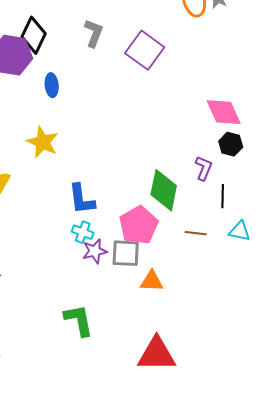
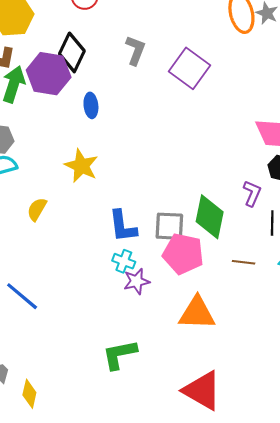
pink pentagon: (139, 225) -> (183, 254), turned -30
gray square: (126, 253) -> (169, 226), moved
orange triangle: (152, 281) -> (197, 313), size x1.5
green L-shape: (79, 320) -> (120, 354), turned -90
red triangle: (157, 354) -> (202, 391), turned 30

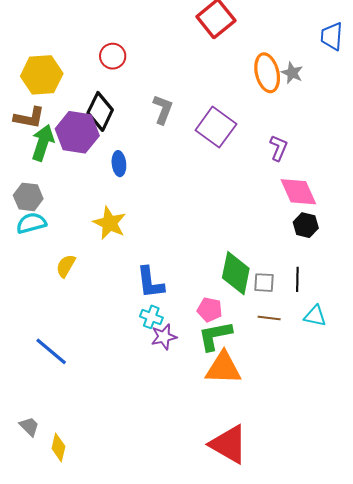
purple L-shape: (252, 193) -> (279, 148), moved
gray square: (169, 226) -> (264, 283), moved, size x0.7
pink pentagon: (183, 254) -> (210, 310), size x0.6
green L-shape: (120, 354) -> (215, 336), moved

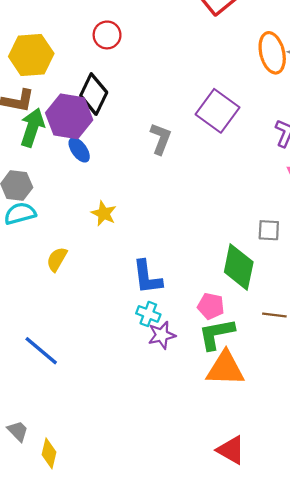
gray L-shape: (163, 109) -> (161, 139), moved
blue ellipse: (119, 164) -> (79, 150), moved, turned -30
yellow star: (110, 223) -> (104, 213), size x0.7
gray square: (264, 283) -> (269, 230), moved
red triangle: (229, 444) -> (231, 450), size x0.7

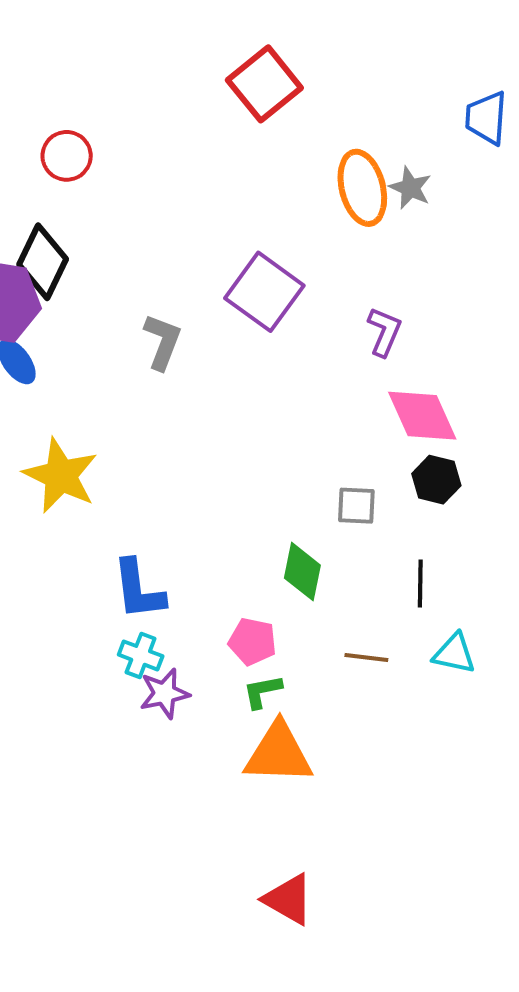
yellow star: (104, 213) -> (61, 476), size x1.6
green diamond: (239, 267) -> (302, 572), size x0.7
green L-shape: (216, 334) -> (262, 691), size x0.6

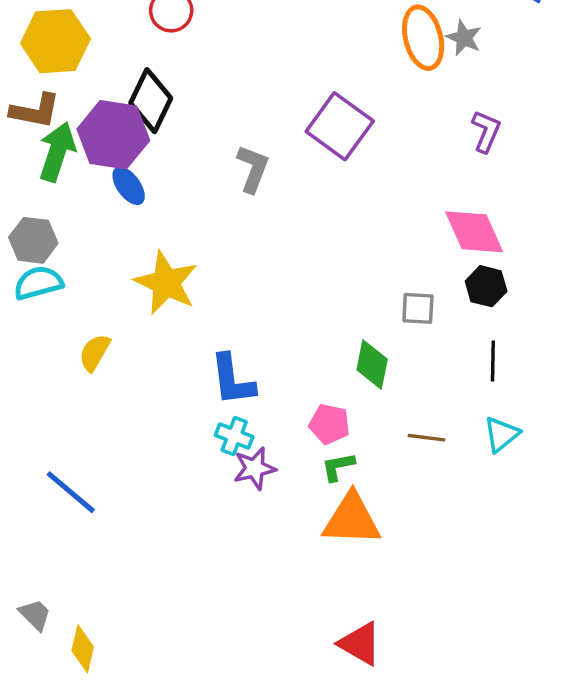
purple L-shape: (384, 332) -> (486, 131), moved
black line: (420, 584) -> (493, 361), moved
cyan triangle: (454, 653) -> (501, 434), turned -51

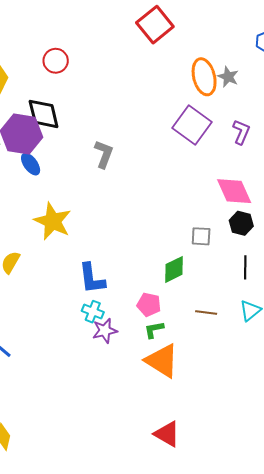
black diamond: (151, 101) -> (44, 114), turned -39
purple square: (340, 126) -> (192, 125), moved
green diamond: (372, 365) -> (174, 269), turned 52
orange triangle: (352, 519) -> (162, 361), turned 30

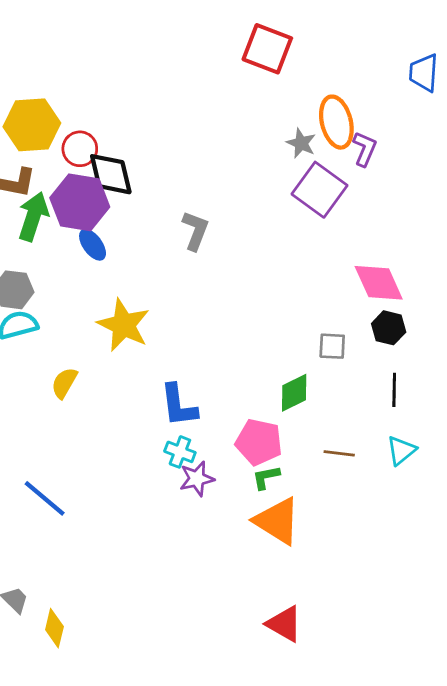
red square: (155, 25) -> (267, 49), turned -30
red circle: (56, 61) -> (80, 149), moved
gray star: (228, 77) -> (301, 143), moved
purple L-shape: (241, 132) -> (365, 149), moved
pink pentagon: (149, 305) -> (259, 442), size x1.4

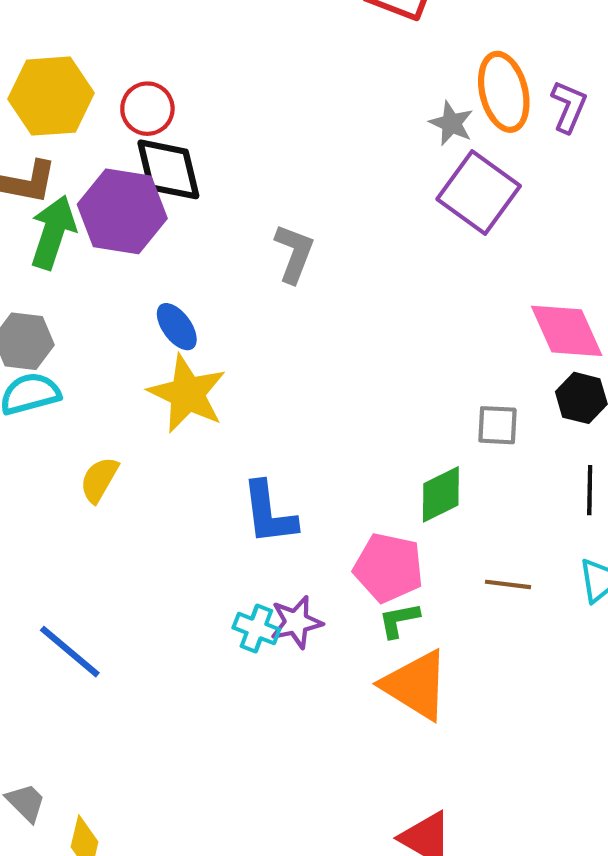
red circle: (80, 149) -> (147, 109), moved
purple L-shape: (365, 149) -> (569, 107), moved
blue ellipse: (93, 245) -> (177, 327), moved
cyan cross: (180, 452) -> (256, 628), moved

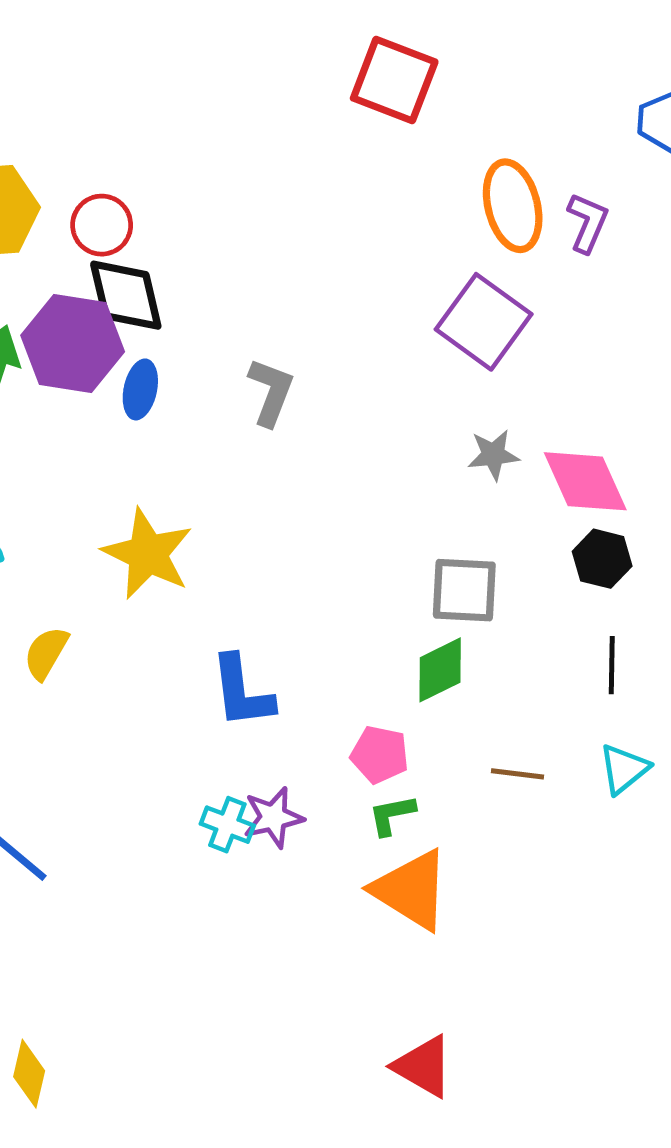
gray star: (451, 123) -> (493, 455), moved, turned -30
blue ellipse: (177, 327) -> (140, 389), moved, turned 48
gray square: (497, 425) -> (464, 590), moved, size x1.4
pink pentagon: (388, 568) -> (380, 755), size x0.7

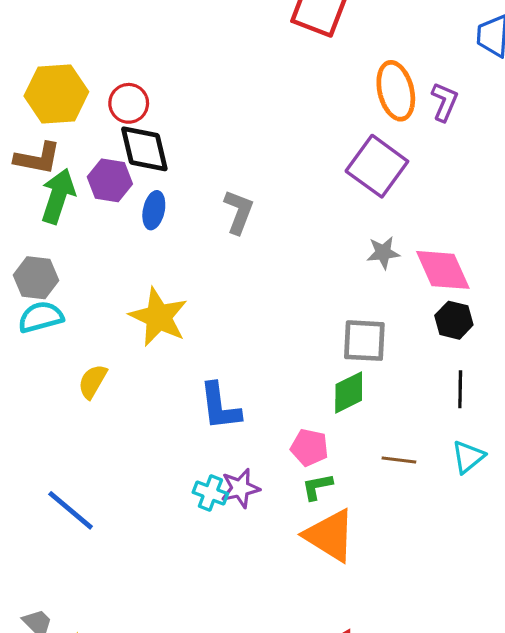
purple hexagon: (73, 344) -> (110, 180), size x0.7

